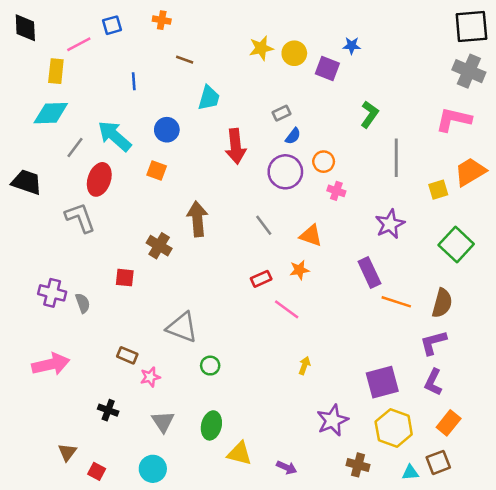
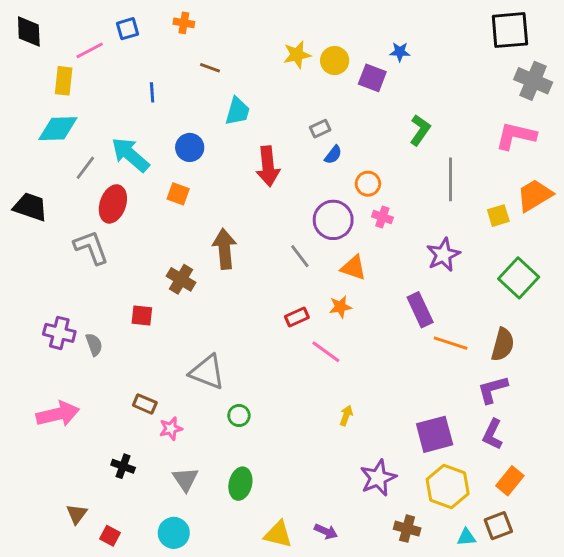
black square: (471, 26) -> (510, 30), moved
purple circle: (285, 172) -> (333, 220), moved
yellow triangle: (239, 453) -> (278, 534), moved

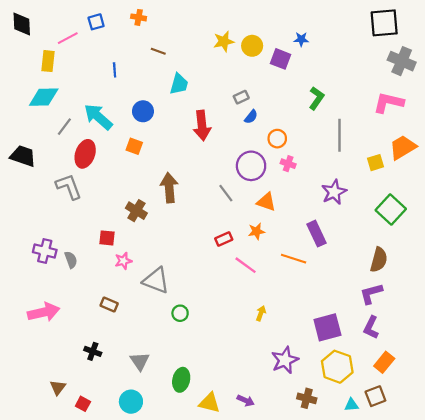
orange line: (451, 343) -> (294, 259), moved
pink star: (171, 429) -> (123, 261), moved
green ellipse: (240, 484) -> (181, 380), moved

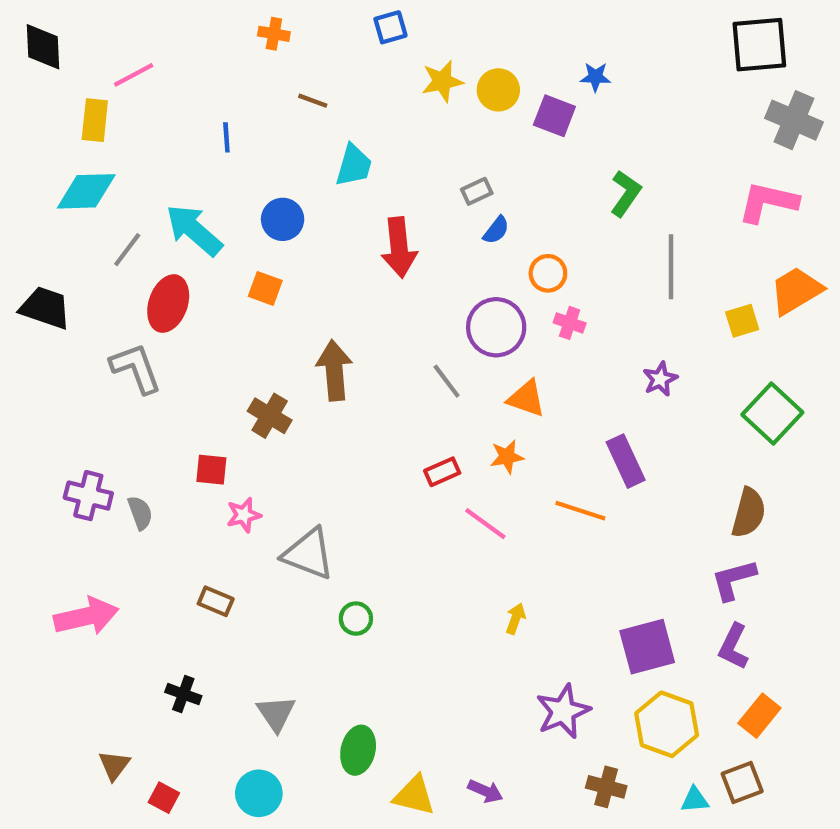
blue square: (96, 22) -> (390, 27), moved
purple star: (334, 192) -> (660, 379), size x0.7

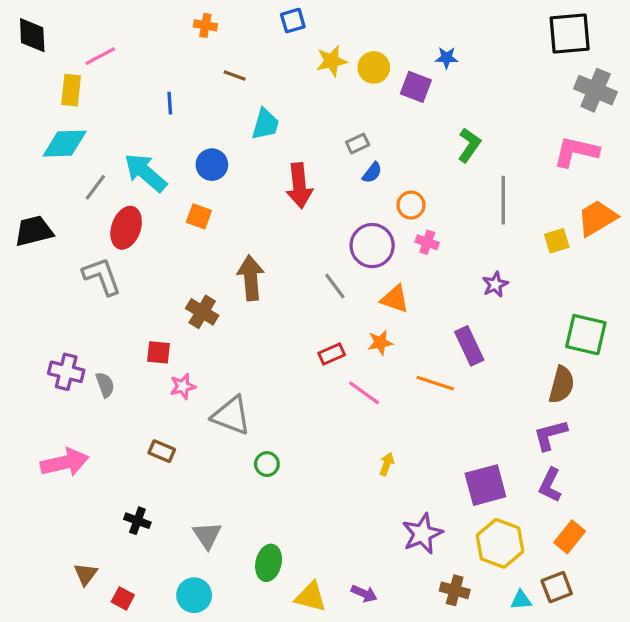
black trapezoid: (45, 308) -> (34, 231), turned -33
green square: (772, 414) -> (586, 335), moved, turned -30

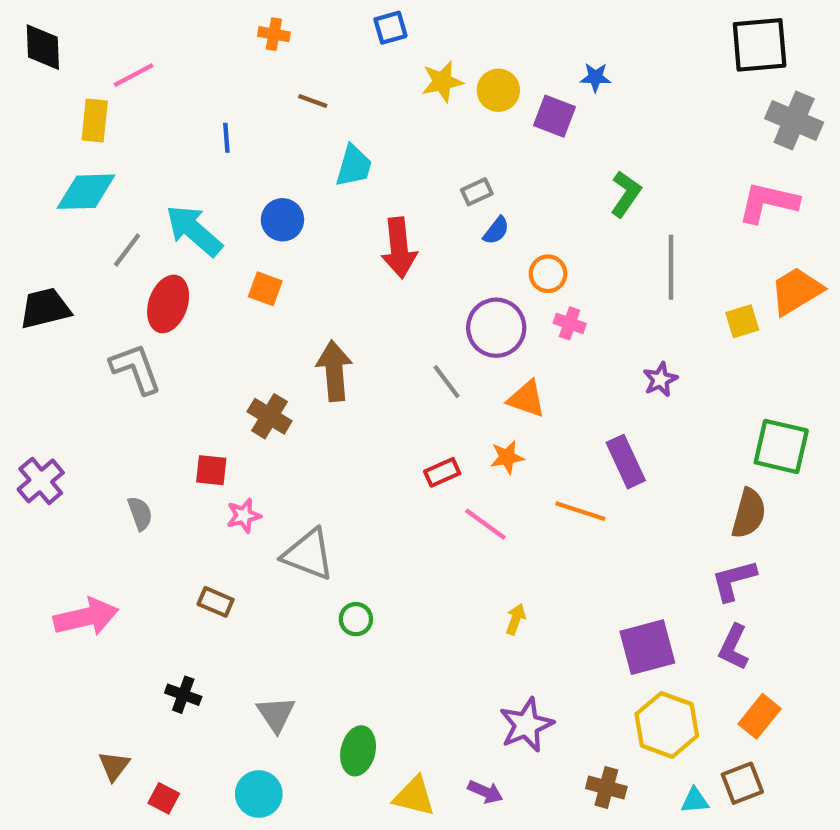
purple cross: (66, 372) -> (41, 481), moved, turned 36
purple star: (422, 534) -> (526, 725), moved

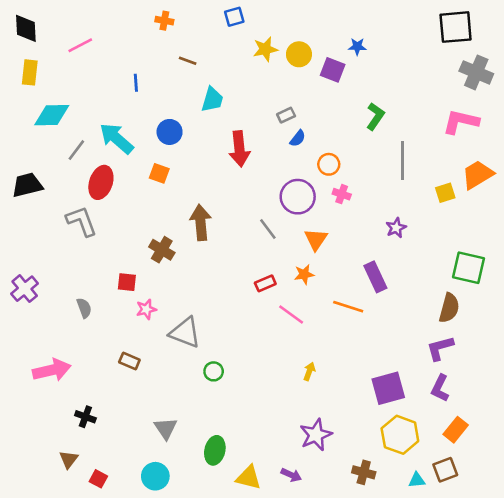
yellow rectangle: (95, 120) -> (30, 72), moved
orange triangle: (526, 399) -> (316, 239), turned 45
black cross: (183, 695) -> (85, 417), moved

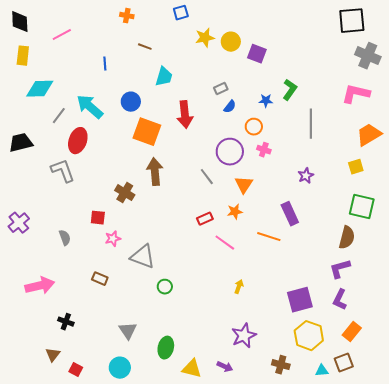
blue star: (357, 47) -> (266, 101), moved
orange square: (159, 173) -> (147, 132), moved, size x1.8
yellow square: (445, 193) -> (356, 167), moved

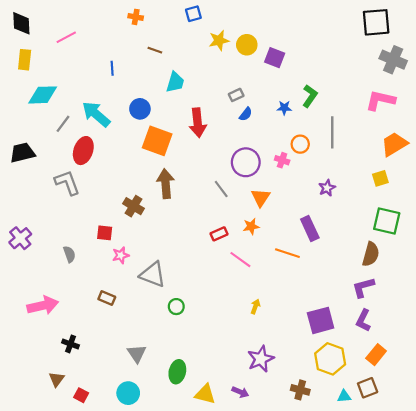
orange circle: (254, 127) -> (300, 144), moved

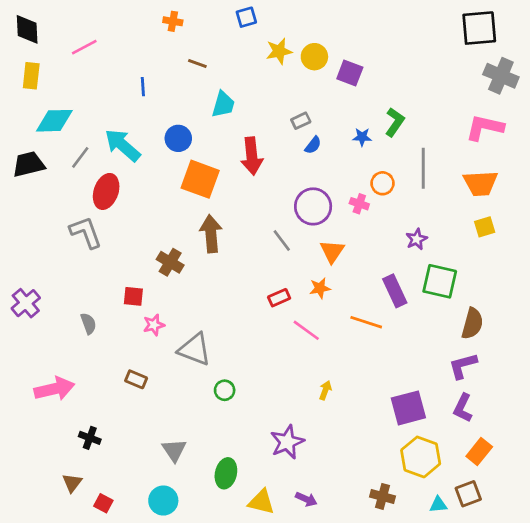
orange trapezoid: (394, 144) -> (481, 183), moved, turned -152
black trapezoid: (22, 153) -> (29, 164), moved
green square: (387, 221) -> (440, 281), moved
purple star: (261, 359) -> (287, 442), moved

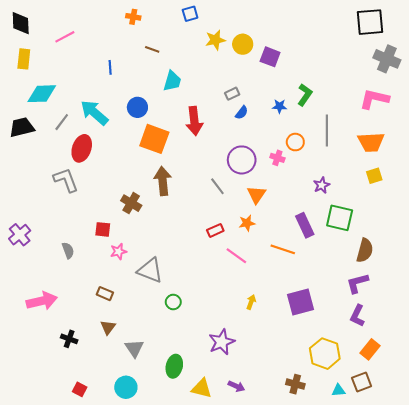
purple square: (408, 408) -> (301, 302), moved
brown triangle: (72, 483) -> (108, 327), moved

